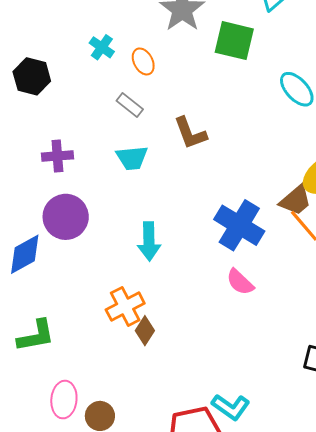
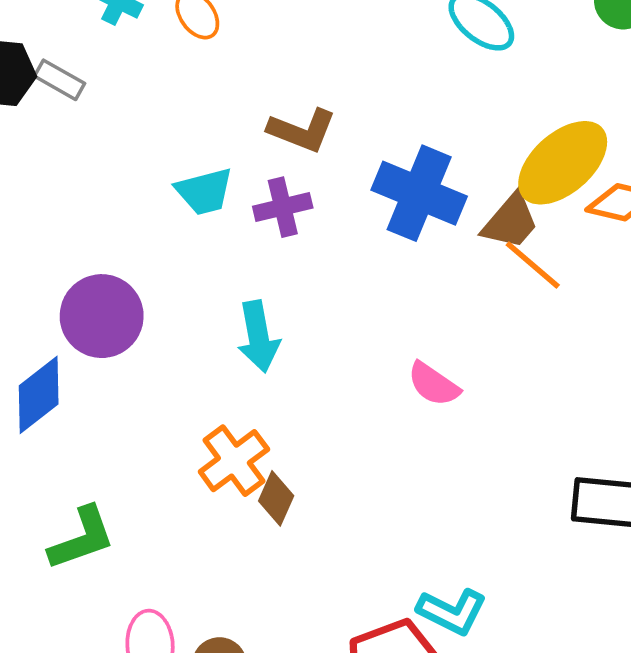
gray rectangle: (130, 105) -> (60, 80), moved
brown L-shape: (190, 133) -> (302, 130), turned -39
purple cross: (57, 156) -> (283, 207), moved
blue cross: (239, 225) -> (419, 193), moved

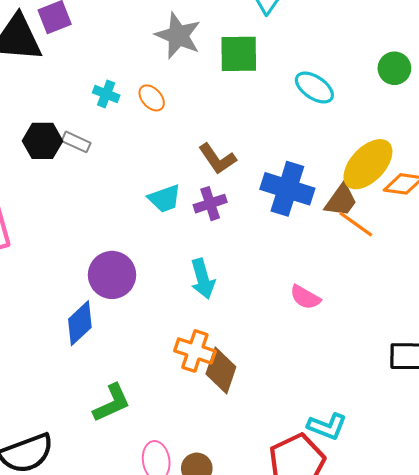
brown L-shape: (302, 130) -> (217, 159), turned 39
orange cross: (234, 461) -> (195, 351), turned -30
brown diamond: (276, 498) -> (221, 370), size x1.5

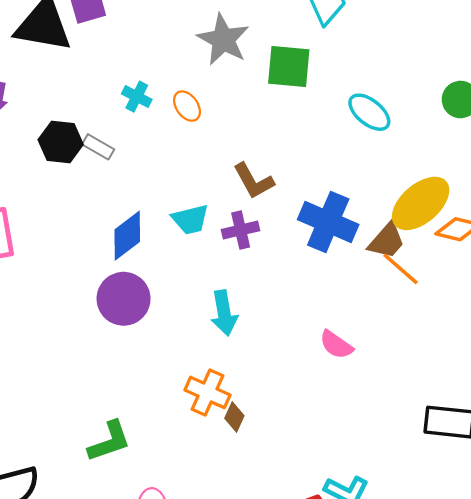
blue diamond: (80, 323) -> (127, 236), moved
brown diamond: (221, 370) -> (234, 417), size x0.6

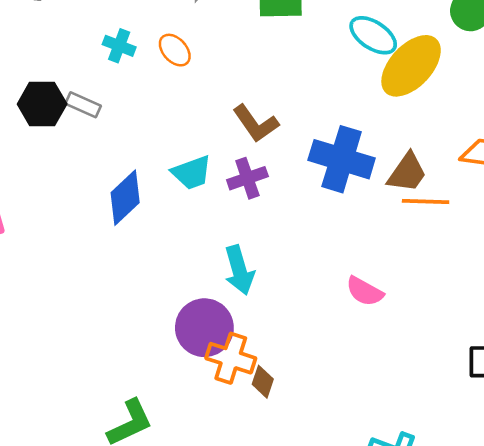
yellow ellipse: (421, 203) -> (411, 66), moved
orange line: (401, 269) -> (426, 201), turned -33
purple circle: (124, 299) -> (204, 328), moved

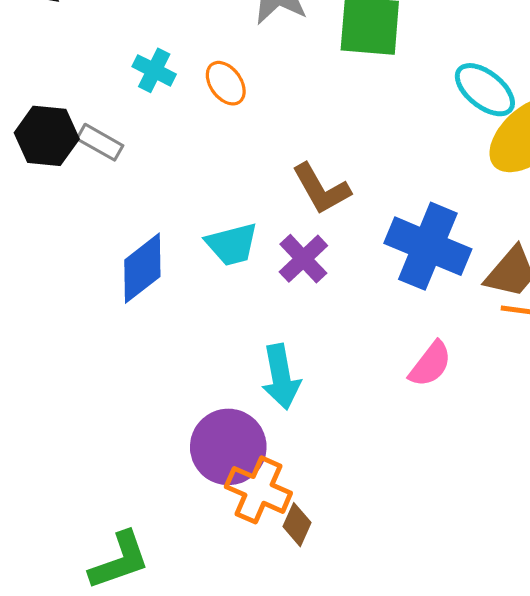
purple cross: (247, 178) -> (303, 259), turned -30
pink semicircle: (365, 291) -> (430, 364), moved, turned -87

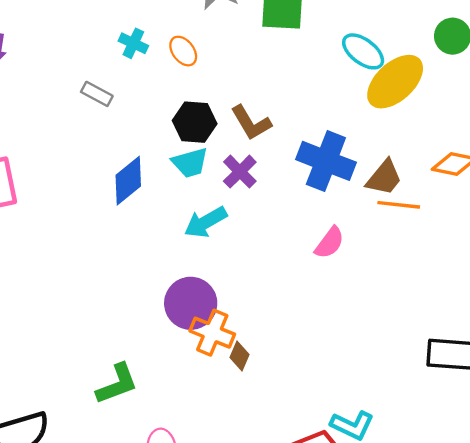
black hexagon: (47, 136) -> (195, 122), moved
cyan arrow: (281, 377) -> (206, 222), moved, turned 72

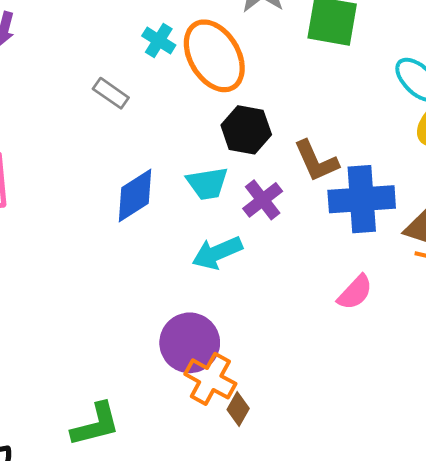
orange ellipse: (183, 51) -> (214, 56), size x2.0
black hexagon: (195, 122) -> (246, 130), moved
brown L-shape: (251, 123) -> (316, 161), moved
blue cross: (326, 161) -> (362, 199), turned -32

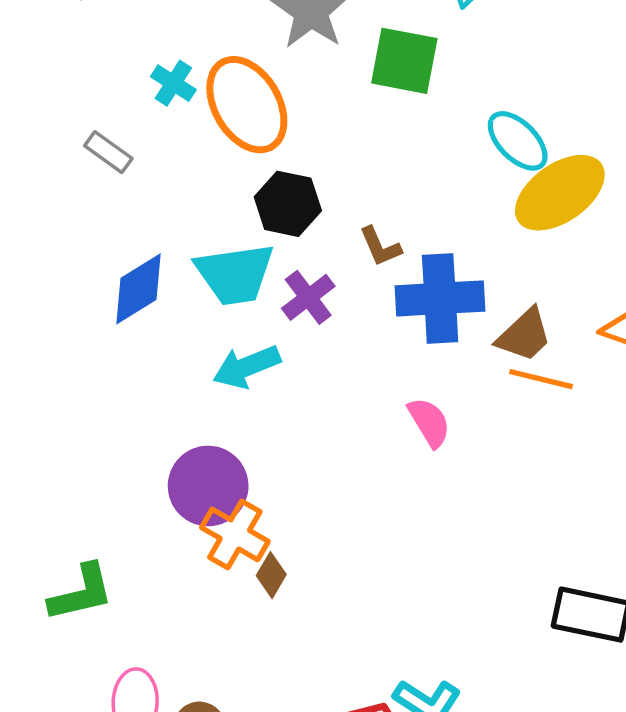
brown L-shape: (316, 161) -> (380, 247), size x0.7
cyan trapezoid: (207, 183) -> (235, 274), size x1.4
pink semicircle: (355, 292) -> (429, 422), turned -75

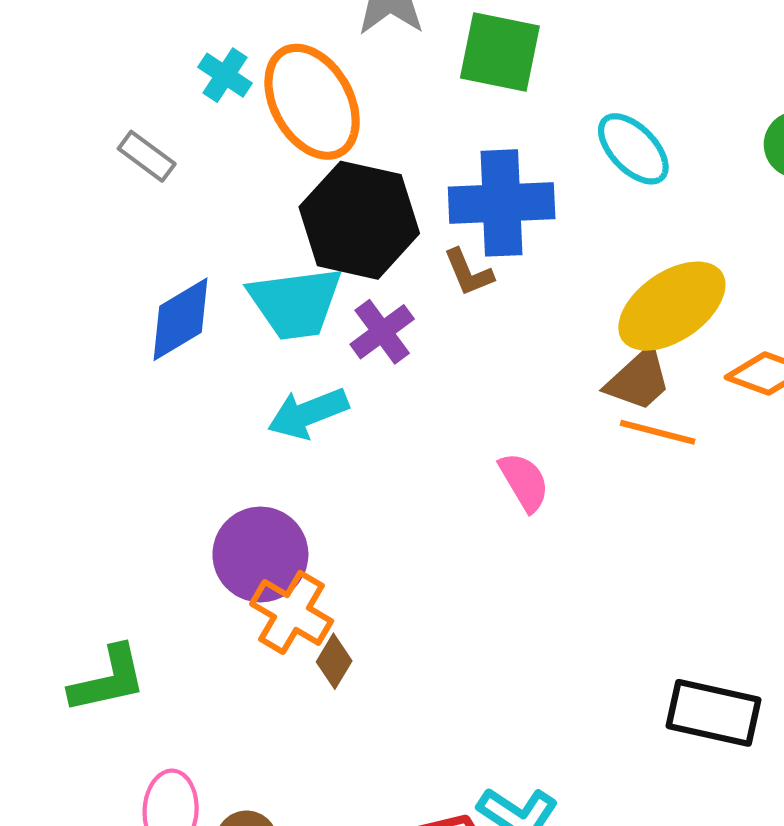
yellow ellipse: (560, 193) -> (672, 306), moved
black hexagon: (288, 204) -> (359, 220), size x1.5
blue cross: (440, 298) -> (502, 203), moved

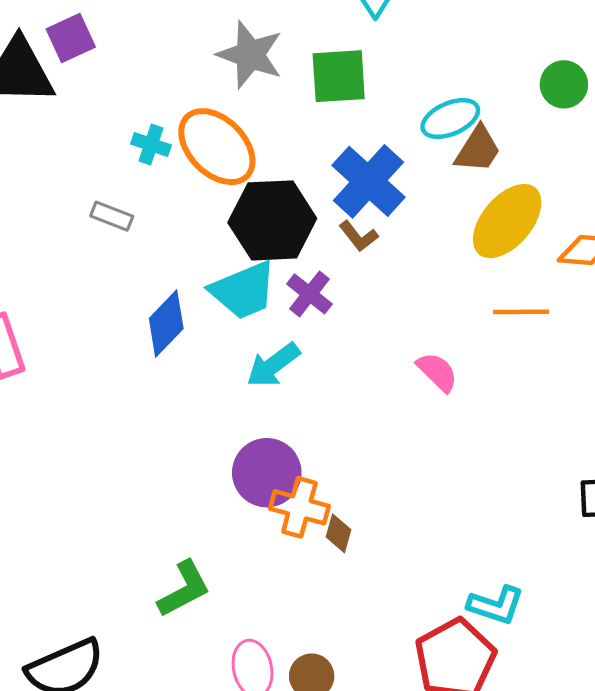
cyan ellipse: (633, 149) -> (450, 119), turned -54
blue cross: (502, 203) -> (368, 181), turned -30
brown trapezoid: (638, 380) -> (478, 149), moved

